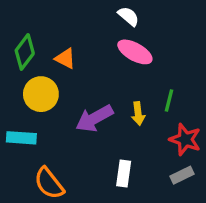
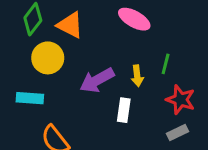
orange triangle: (65, 58) -> (70, 25), size x1.4
white rectangle: (124, 174) -> (124, 110), moved

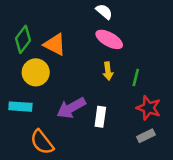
yellow arrow: (137, 76) -> (108, 71), moved
purple arrow: (97, 80) -> (71, 108), moved

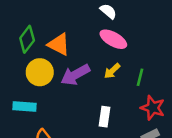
yellow arrow: (108, 71) -> (112, 71), turned 54
purple arrow: (71, 108) -> (75, 75), moved

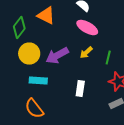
orange triangle: (59, 44) -> (46, 16), moved
cyan rectangle: (25, 106) -> (38, 80), moved

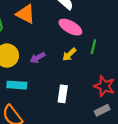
purple arrow: (57, 56) -> (38, 58), size x0.6
green line: (108, 58) -> (93, 47), moved

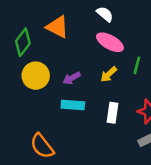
cyan rectangle: (17, 85) -> (73, 105), moved
white rectangle: (63, 94) -> (113, 113), moved

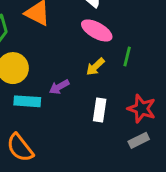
purple arrow: (72, 78) -> (59, 87), moved
cyan rectangle: (73, 105) -> (27, 101), moved

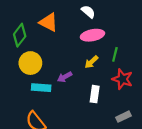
pink ellipse: (97, 30) -> (92, 35), turned -40
red star: (142, 109) -> (122, 79), moved

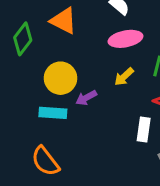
yellow circle: (30, 63) -> (60, 78), moved
white rectangle: (95, 94) -> (144, 130), moved

